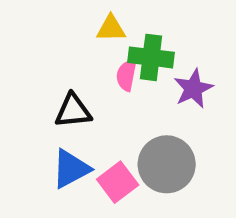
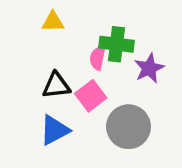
yellow triangle: (111, 28) -> (53, 22), moved
pink square: (118, 182) -> (91, 96), moved

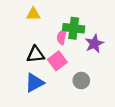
gray circle: (129, 127) -> (81, 81), size x0.6

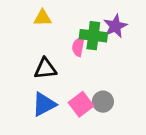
purple star: (94, 44) -> (115, 26), moved
pink square: (57, 61) -> (81, 104), moved

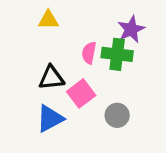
green cross: (93, 36) -> (117, 54), moved
pink square: (81, 104) -> (81, 93), moved

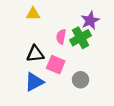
green cross: (117, 54) -> (81, 38), turned -36
pink square: (81, 93) -> (56, 65), turned -30

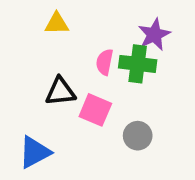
green cross: (81, 38) -> (138, 64), turned 36
blue triangle: (34, 82) -> (35, 152), moved

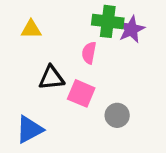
yellow triangle: (57, 23) -> (31, 29), moved
green cross: (138, 64) -> (108, 21), moved

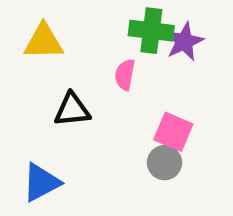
yellow triangle: (31, 29) -> (44, 42), size x1.4
pink square: (81, 93) -> (173, 132), moved

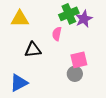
green cross: (151, 31) -> (69, 14), turned -30
pink square: (173, 132) -> (79, 60), turned -36

